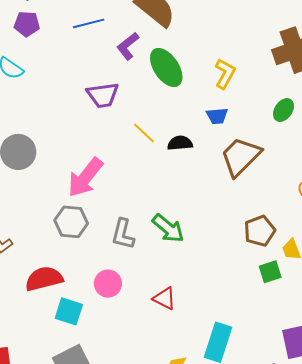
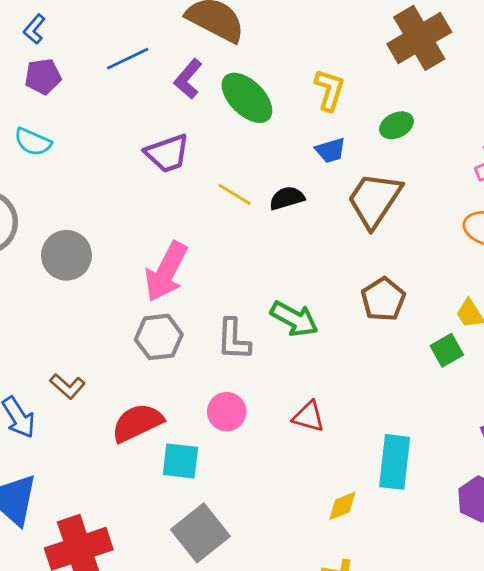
green ellipse: (283, 110) -> (396, 125), moved, turned 40
brown pentagon: (260, 231) -> (383, 299), moved

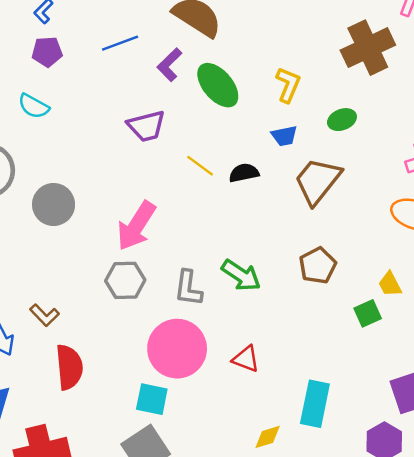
pink circle: (227, 412) -> (177, 349), size x1.8
red semicircle: (137, 423) -> (69, 367), moved, turned 105
cyan square: (180, 461) -> (152, 399), moved

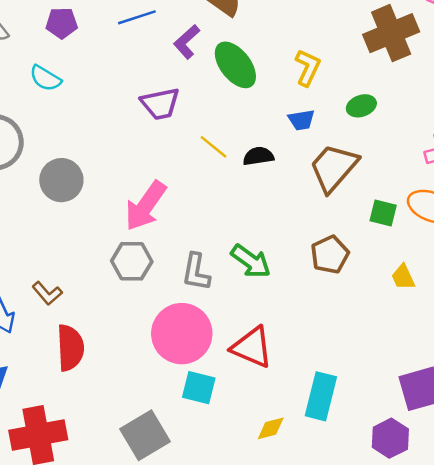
green square: (368, 313) -> (383, 213), moved, turned 36
red triangle: (246, 359) -> (252, 347), size x1.5
cyan square: (152, 399) -> (199, 388), moved

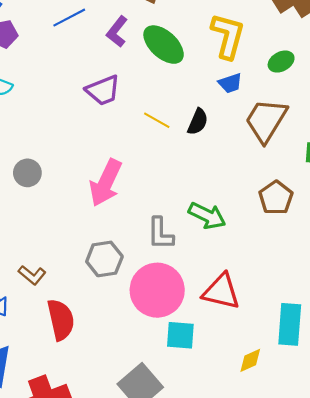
yellow L-shape: (308, 68) -> (228, 36), size x1.4
black semicircle: (258, 156) -> (198, 122), turned 132
gray circle: (61, 180) -> (27, 173), size x0.7
gray hexagon: (132, 261) -> (104, 259), moved

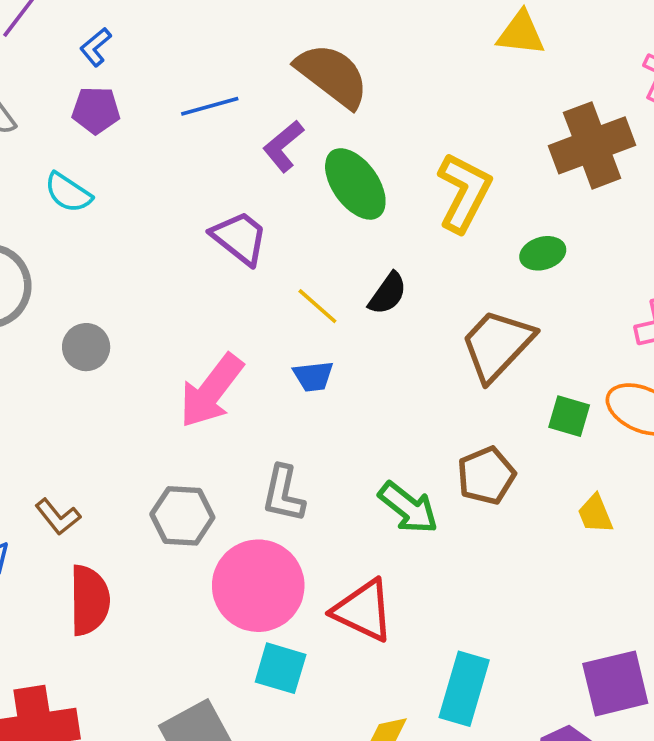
blue trapezoid: (230, 83) -> (313, 376), moved
purple trapezoid: (103, 90) -> (240, 238), turned -132
black semicircle: (198, 122) -> (388, 294), moved
green arrow: (207, 216) -> (408, 508), moved

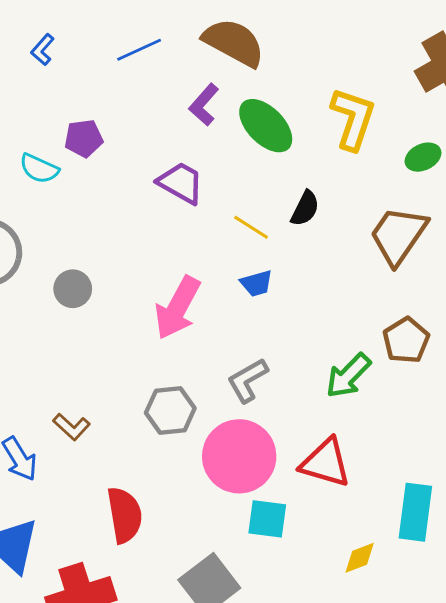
blue line: (210, 106) -> (139, 50), moved
purple pentagon: (96, 110) -> (84, 138), moved
gray L-shape: (283, 494) -> (248, 380), turned 57
green arrow: (408, 508) -> (348, 376), turned 105
red semicircle: (89, 600) -> (125, 515), moved

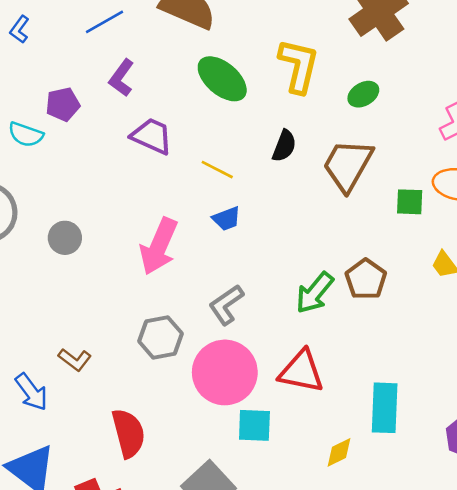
purple L-shape: (204, 105) -> (121, 78), moved
black semicircle: (305, 208) -> (284, 146), moved
brown pentagon: (406, 340) -> (366, 279), moved

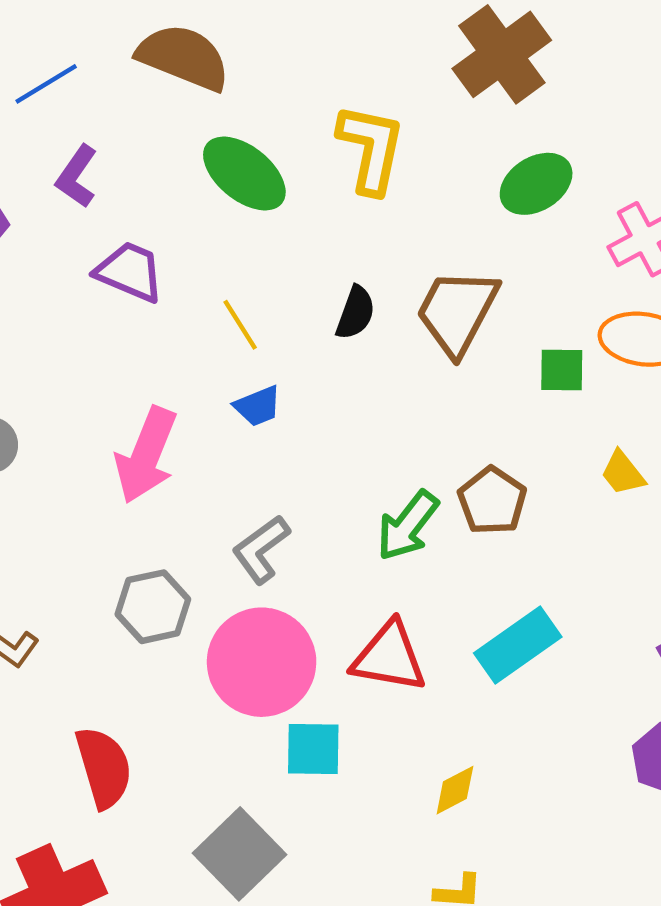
green ellipse: (363, 94) -> (536, 184), moved, size x1.4
black semicircle: (284, 146) -> (355, 313), moved
yellow line: (217, 170) -> (240, 325), turned 32
cyan rectangle: (385, 408) -> (518, 645), moved, turned 54

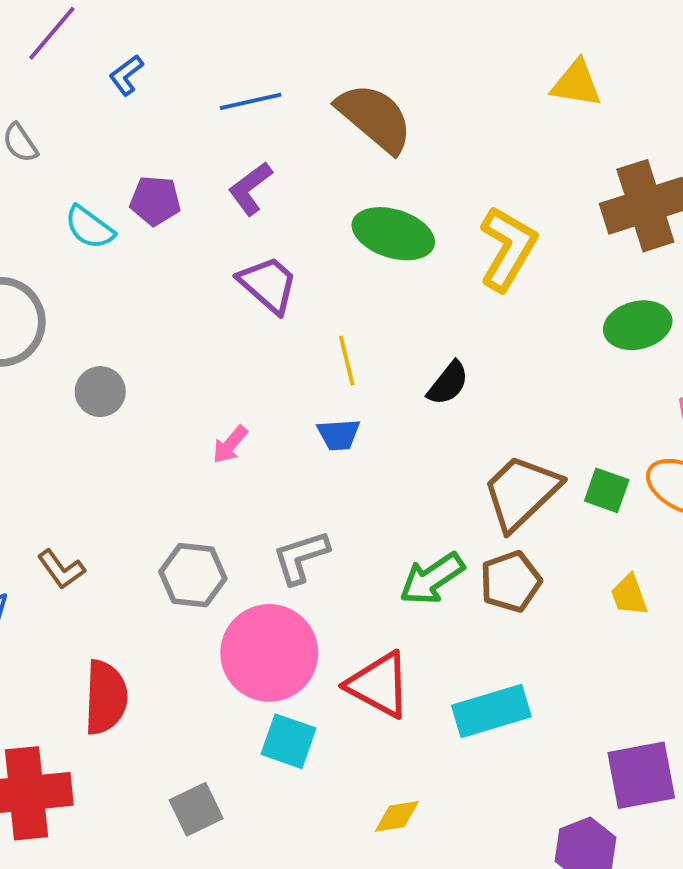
green ellipse: (244, 174) -> (393, 234), turned -40
brown trapezoid: (457, 312) -> (521, 492), moved
pink arrow: (146, 455) -> (230, 445), size x0.5
gray square: (239, 854) -> (196, 809), size x0.7

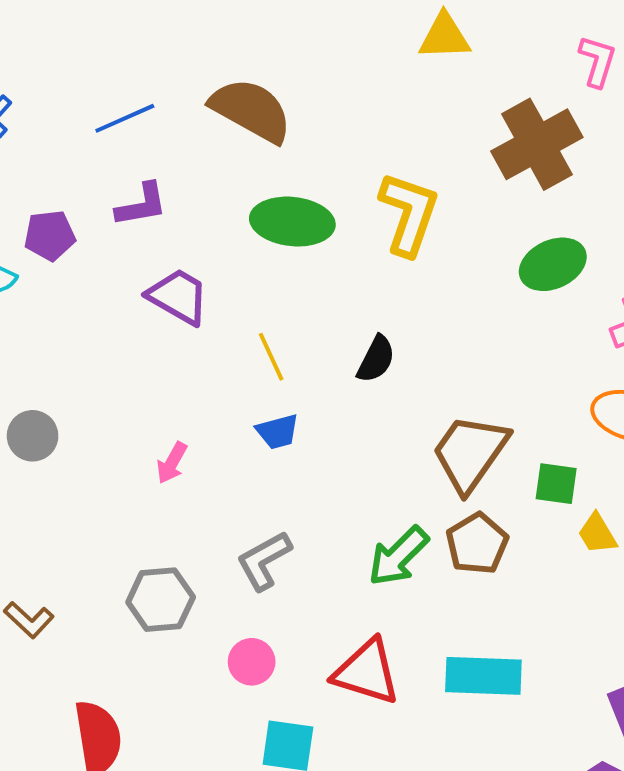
purple L-shape: (250, 188) -> (142, 205), turned -142
green square: (607, 490) -> (556, 484), moved
pink circle: (269, 653) -> (252, 662), size x0.5
cyan rectangle: (491, 711) -> (483, 676), turned 30

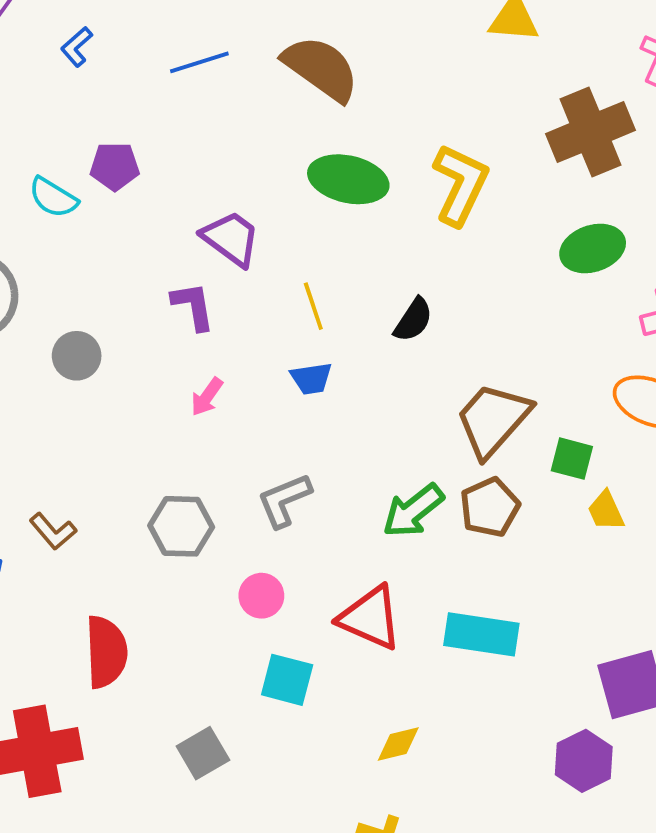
purple L-shape: (142, 205) -> (193, 306), moved, turned -96

